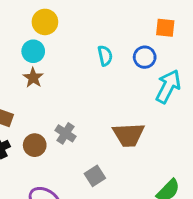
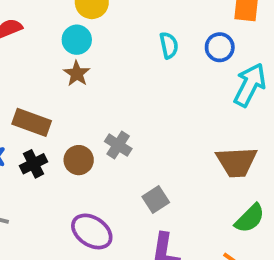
brown trapezoid: (129, 135) -> (237, 162), moved

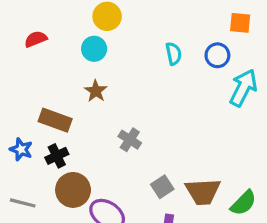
brown star: (77, 74) -> (96, 91), moved
brown circle: (79, 160) -> (73, 190), moved, size x1.4
brown trapezoid: (237, 162) -> (203, 192), moved

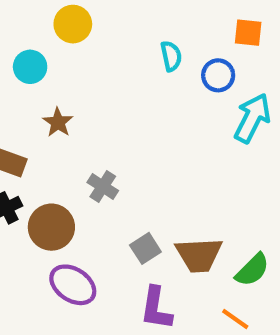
cyan circle: (94, 49) -> (30, 67), moved
cyan semicircle: (174, 54) -> (171, 56), moved
brown circle: (73, 190) -> (51, 227), moved

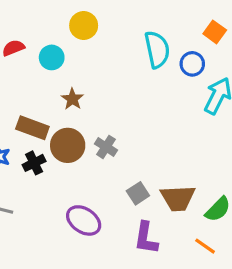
orange square: (248, 33) -> (215, 32), turned 30
cyan semicircle: (171, 56) -> (157, 49), size x1.6
brown circle: (51, 227) -> (68, 145), moved

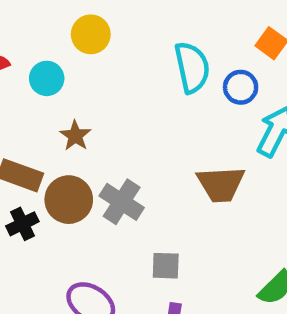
gray cross: (106, 147) -> (122, 202), size x1.4
gray square: (138, 193) -> (166, 266), turned 35
brown trapezoid: (178, 198) -> (221, 184), moved

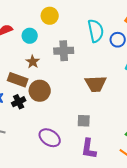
brown star: (75, 136) -> (33, 62), moved
brown trapezoid: (221, 184) -> (96, 84), moved
gray cross: (122, 202) -> (64, 51), moved, turned -36

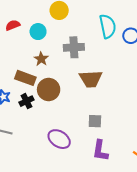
brown trapezoid: (96, 84) -> (91, 79), moved

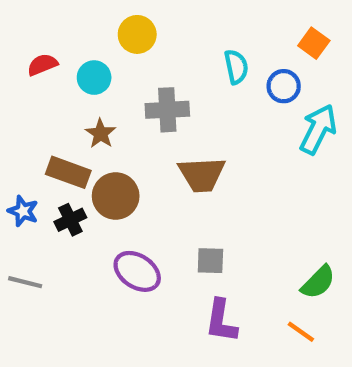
cyan semicircle: (108, 26) -> (236, 67), size x0.7
purple ellipse: (59, 139) -> (137, 271), moved

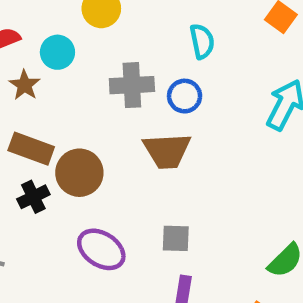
blue circle: (284, 86) -> (185, 96), moved
brown star: (101, 134) -> (25, 85), moved

